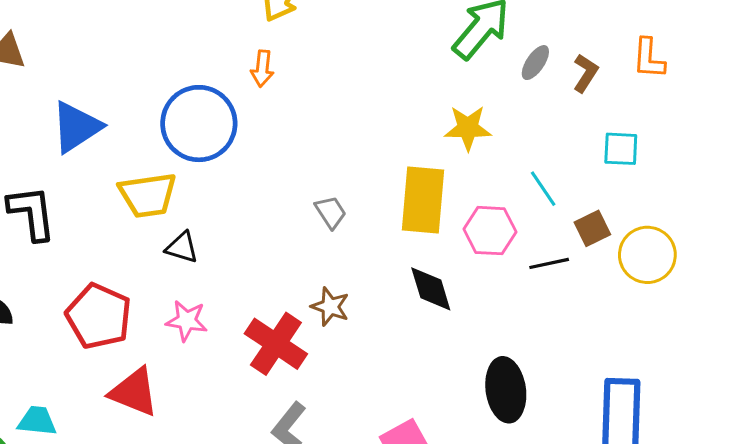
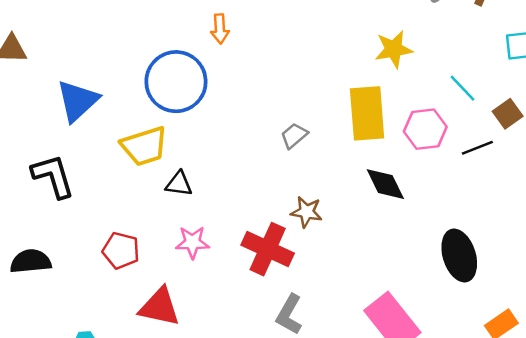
gray trapezoid: (331, 212) -> (294, 136), turned -88
red pentagon: (99, 316) -> (121, 250), size x0.7

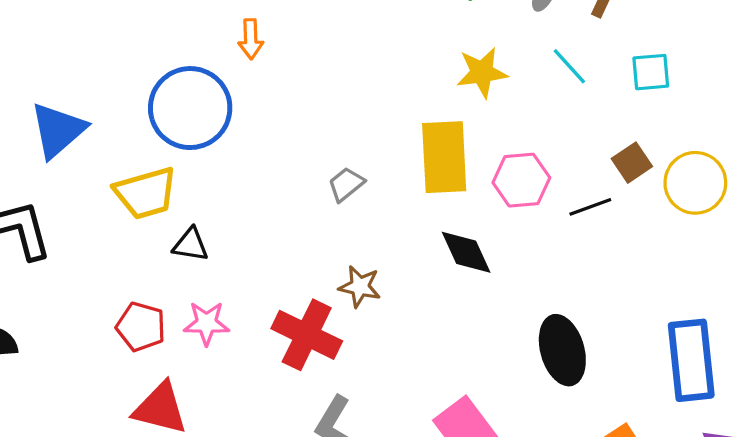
cyan line: (463, 88) -> (569, 66), moved
red pentagon: (121, 250) -> (141, 327), moved

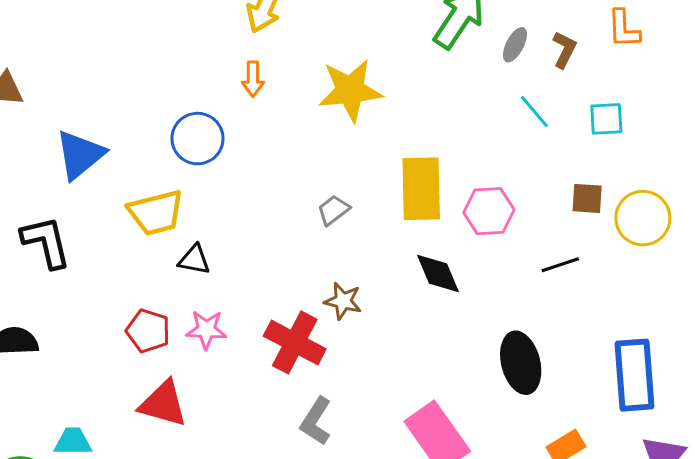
yellow star: (482, 72) -> (350, 90), moved, size x1.4
blue circle: (190, 108) -> (197, 139), size x0.7
brown square: (632, 163) -> (587, 198), turned 36
black line: (590, 207) -> (560, 265), moved

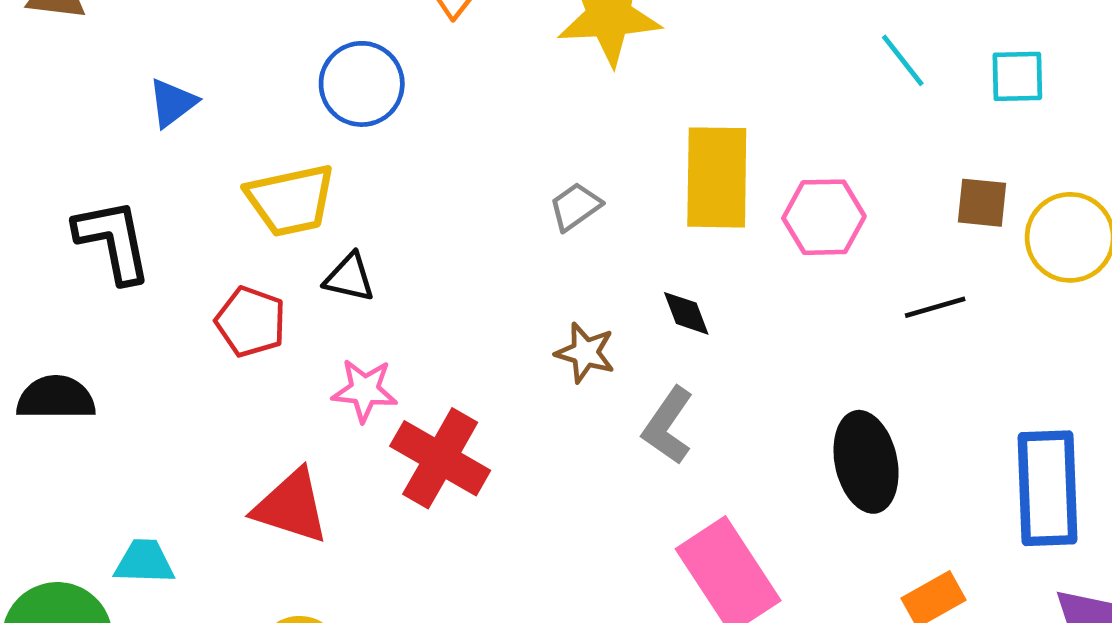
blue triangle: (80, 155) -> (172, 103), size x0.6
black diamond: (438, 274) -> (686, 313), moved, size x0.7
red pentagon: (148, 331) -> (251, 322), moved
red cross: (295, 342) -> (440, 458), moved
gray L-shape: (316, 421) -> (668, 426), moved

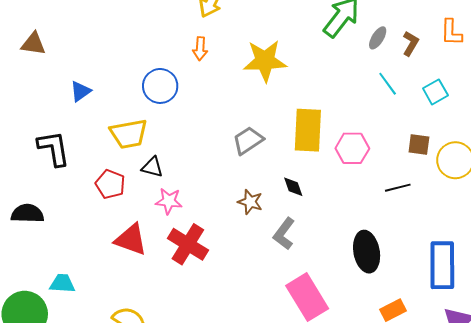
cyan square: (1017, 76) -> (435, 92), turned -30
gray trapezoid: (575, 207) -> (248, 140), size x1.4
pink star: (365, 390) -> (169, 201), moved
red triangle: (291, 506) -> (131, 239), moved

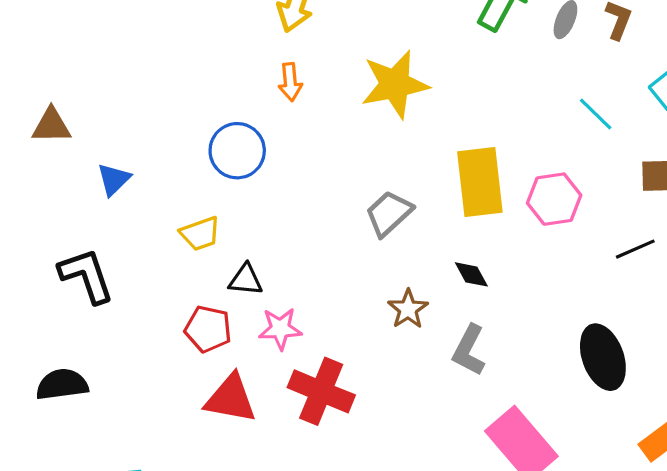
brown triangle: (33, 44) -> (51, 126), moved
cyan line: (388, 84) -> (596, 114), moved
yellow trapezoid: (129, 134) -> (200, 234), size x0.7
red pentagon: (110, 184) -> (208, 329), moved
brown star: (250, 202) -> (408, 309), turned 30

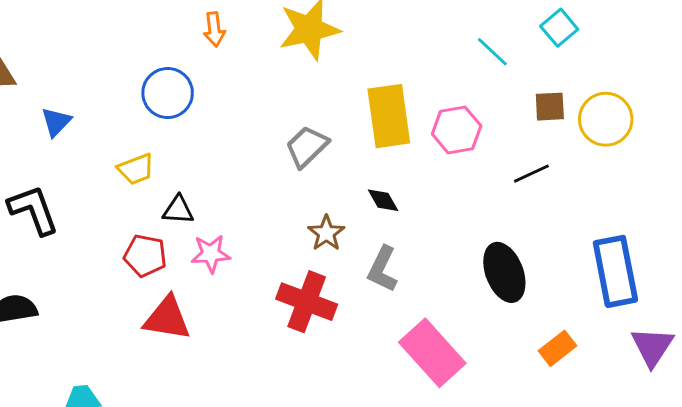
red cross: (321, 391) -> (307, 302), moved

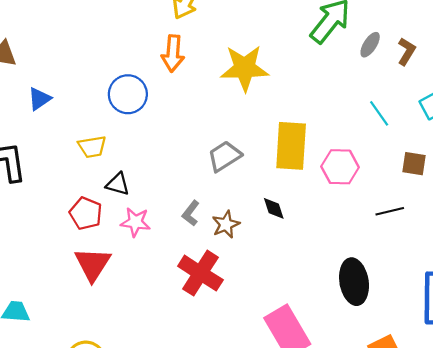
orange arrow: (214, 29) -> (173, 54), size x1.4
gray L-shape: (383, 269) -> (191, 213), moved, size x0.7
red triangle: (167, 318) -> (93, 264), turned 42

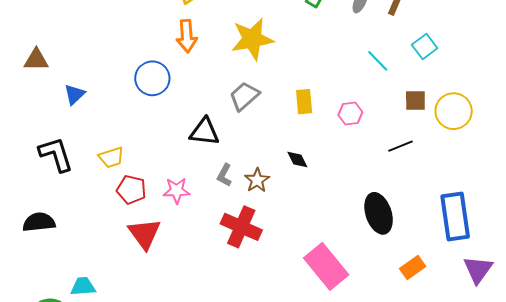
yellow rectangle: (291, 146) -> (304, 102), size x0.6
yellow trapezoid: (92, 147) -> (111, 157), moved
gray trapezoid: (225, 156) -> (244, 96), moved
pink hexagon: (340, 167) -> (350, 114), size x0.7
black triangle: (118, 184) -> (204, 132), moved, size x1.4

